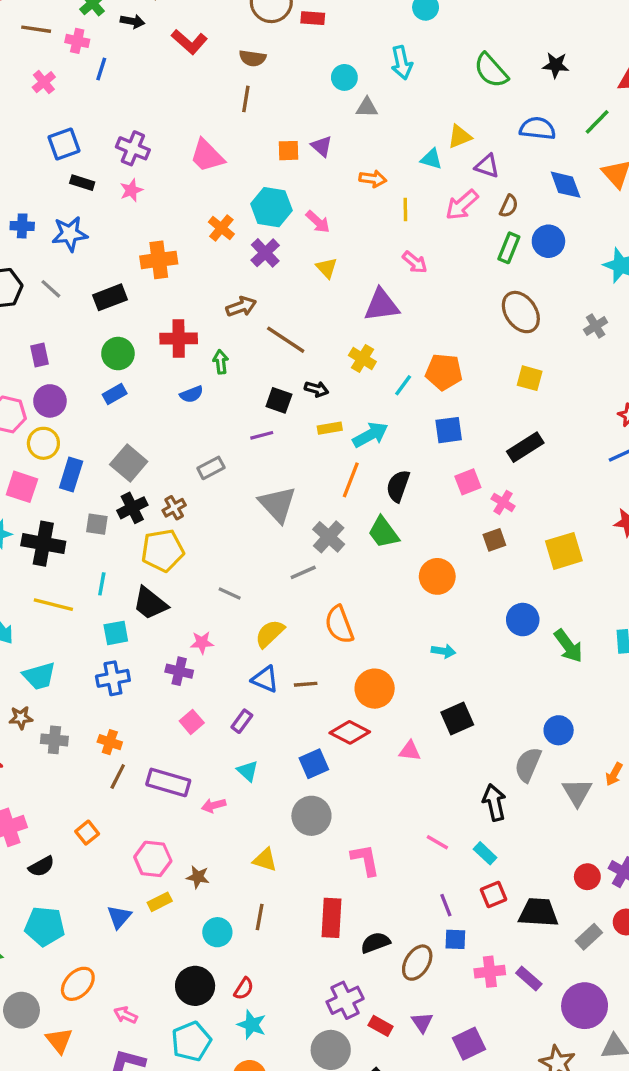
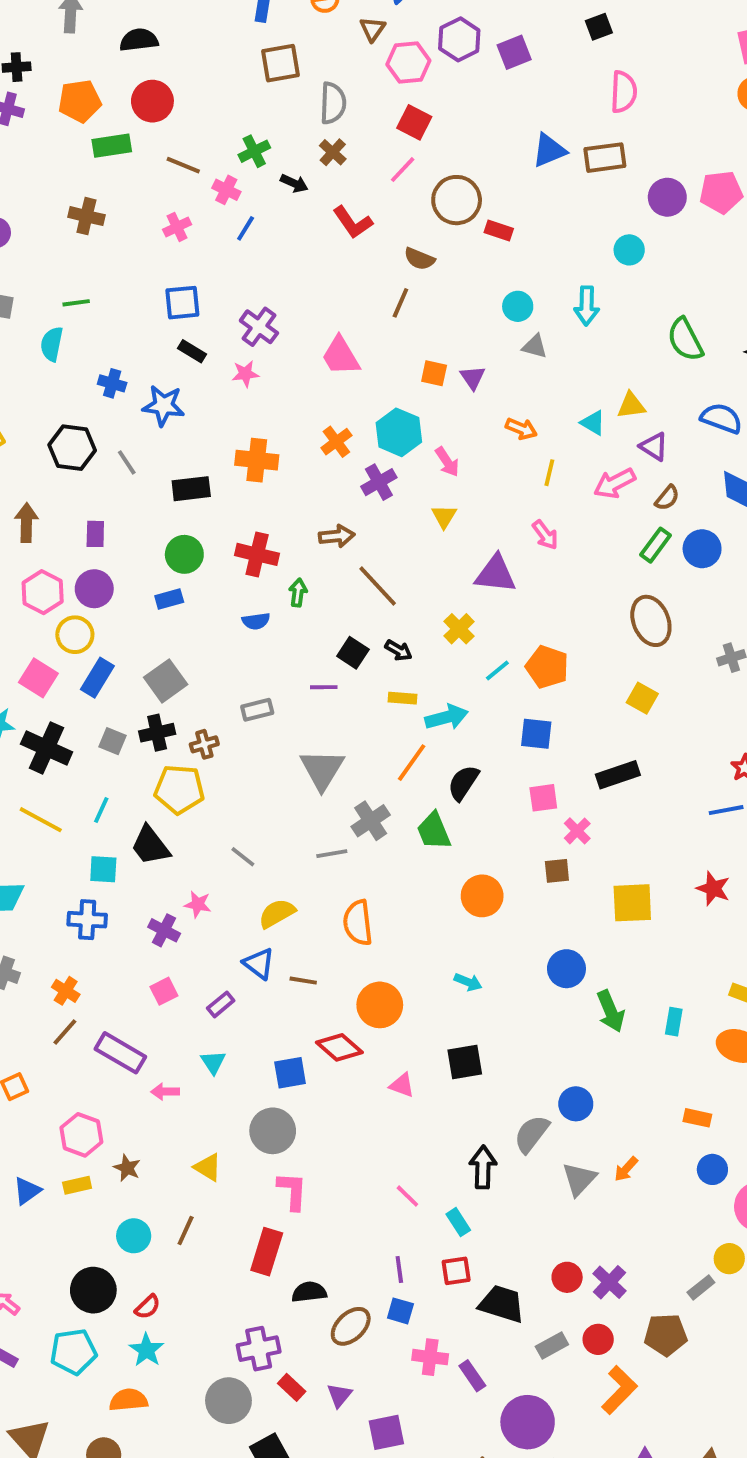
pink L-shape: (365, 860) -> (292, 1191), moved

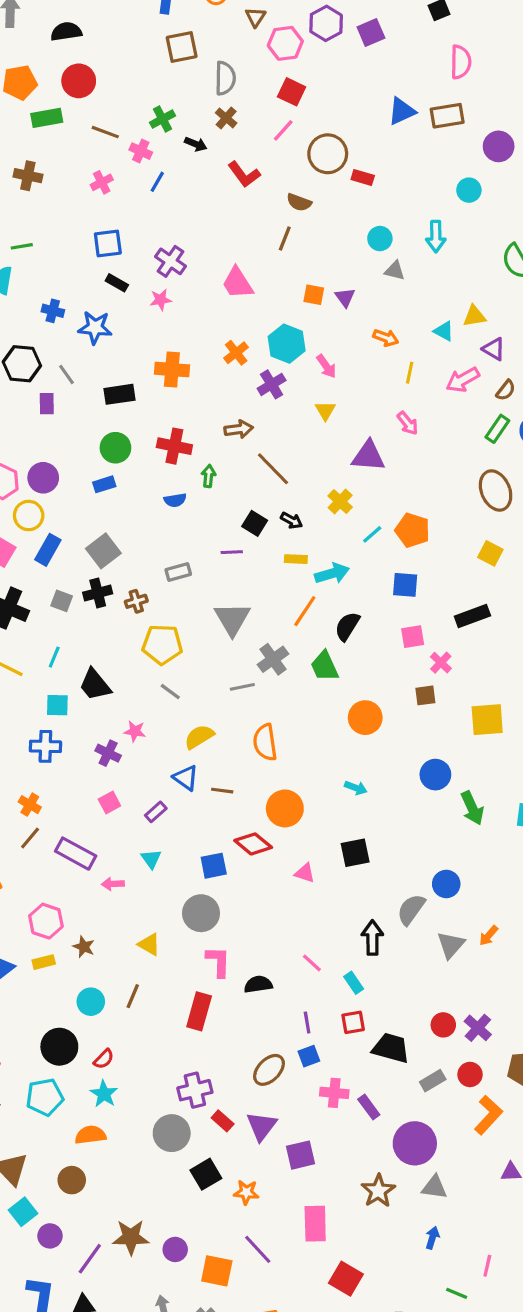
purple rectangle: (95, 534) -> (47, 404), moved
yellow pentagon: (179, 789) -> (162, 644), moved
black semicircle: (309, 1292) -> (258, 984), moved
blue square: (400, 1311) -> (309, 1056), turned -35
purple triangle: (339, 1395) -> (262, 1126), size x1.5

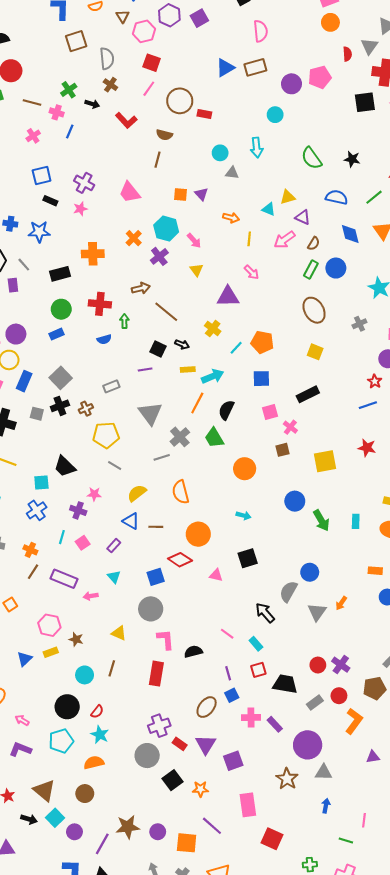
cyan line: (54, 657) -> (62, 537), moved
blue cross: (45, 746) -> (37, 510), turned -30
black arrow: (372, 938) -> (265, 613), turned -35

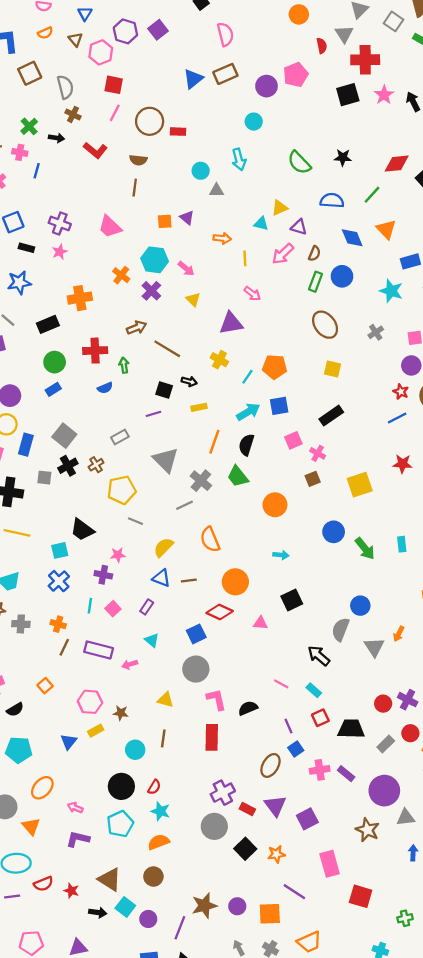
cyan arrow: (213, 376) -> (248, 412), moved

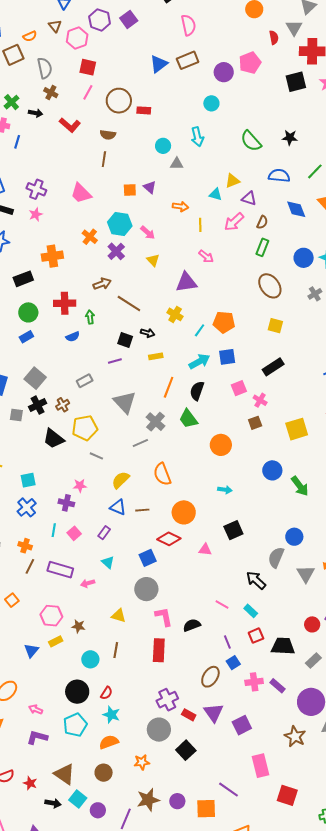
orange semicircle: (45, 33) -> (30, 36), moved
blue circle: (342, 276) -> (304, 258), moved
black trapezoid: (82, 530) -> (54, 439), moved
orange star: (276, 854) -> (142, 762), moved

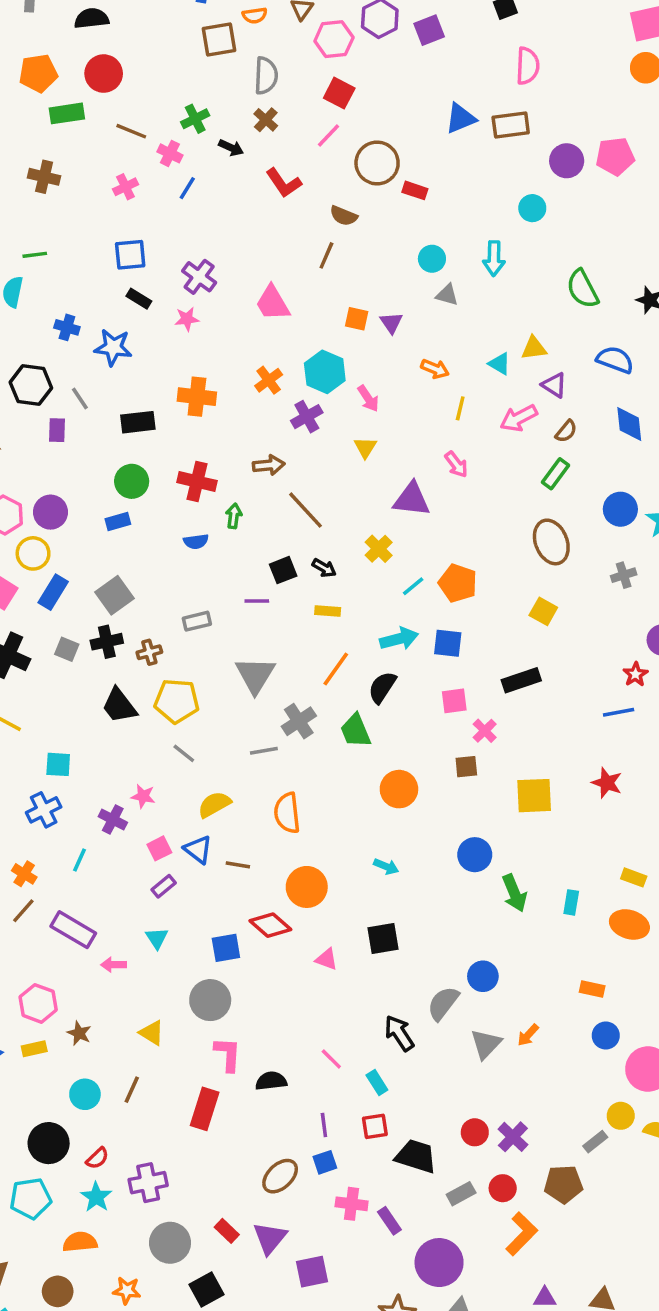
black square: (125, 340) -> (283, 570), turned 35
pink square: (74, 533) -> (159, 848), moved
purple cross: (167, 700) -> (148, 1183), moved

